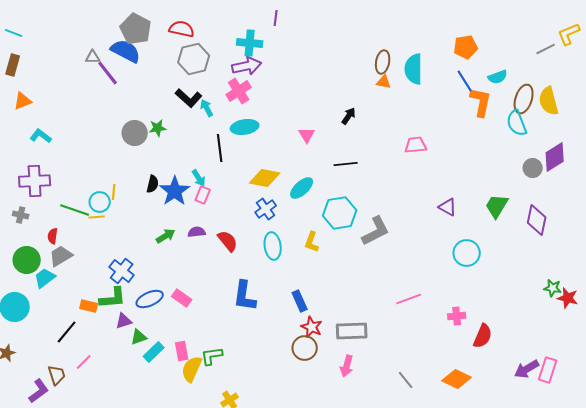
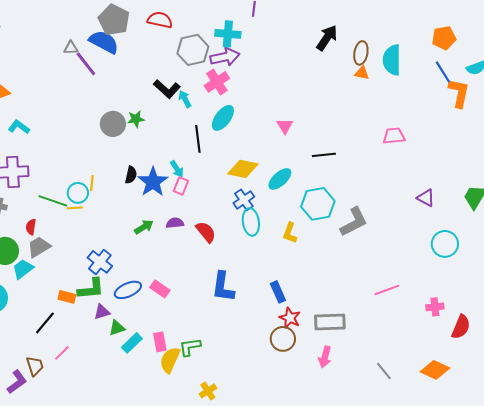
gray hexagon: (194, 59) -> (193, 50), moved
black arrow: (349, 116) -> (327, 38), moved, size x1.5
cyan ellipse: (245, 127) -> (223, 118), turned -44
cyan ellipse: (273, 246) -> (251, 222), moved

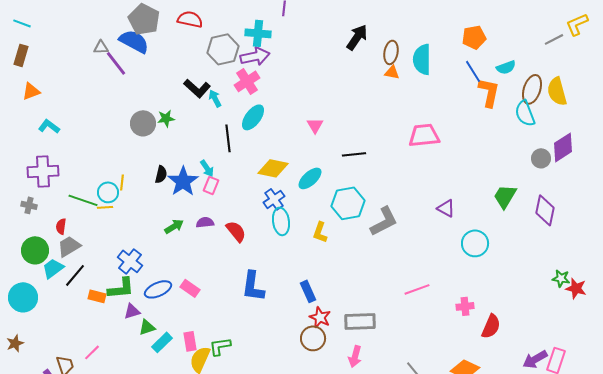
pink trapezoid: (394, 136) -> (424, 135), size x1.4
purple triangle: (426, 198) -> (446, 208), moved
black line: (45, 323) -> (75, 275), moved

